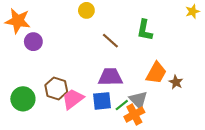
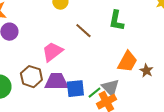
purple trapezoid: (110, 77) -> (56, 82), moved
pink trapezoid: (73, 99) -> (52, 52), moved

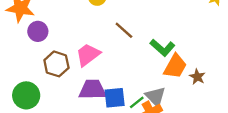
green L-shape: (116, 21) -> (162, 48), moved, turned -60
brown hexagon: (31, 77) -> (56, 64), moved

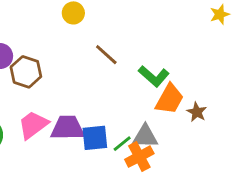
pink trapezoid: (88, 55) -> (33, 125), moved
brown hexagon: (56, 64) -> (26, 72), moved
gray triangle: (155, 97) -> (145, 136), turned -45

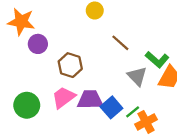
brown hexagon: (26, 72) -> (70, 65), moved
gray triangle: (145, 136) -> (137, 76), moved, turned 45
blue square: (95, 138) -> (111, 107), turned -35

